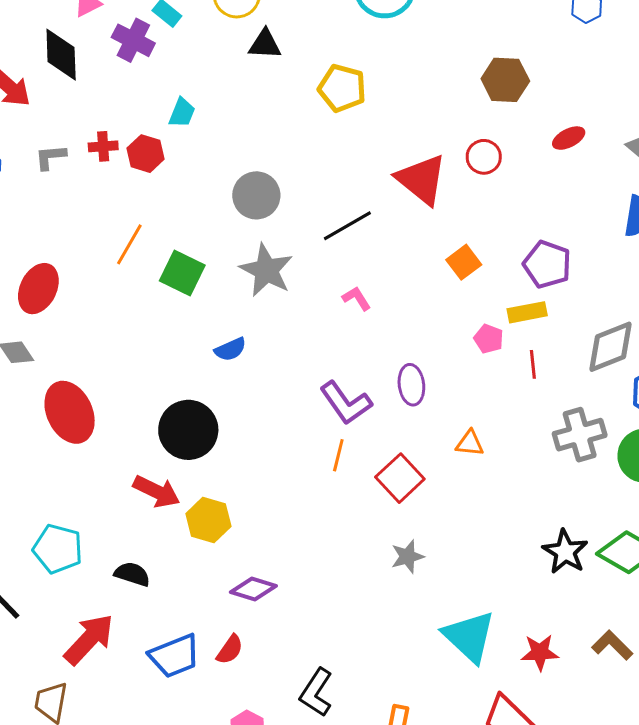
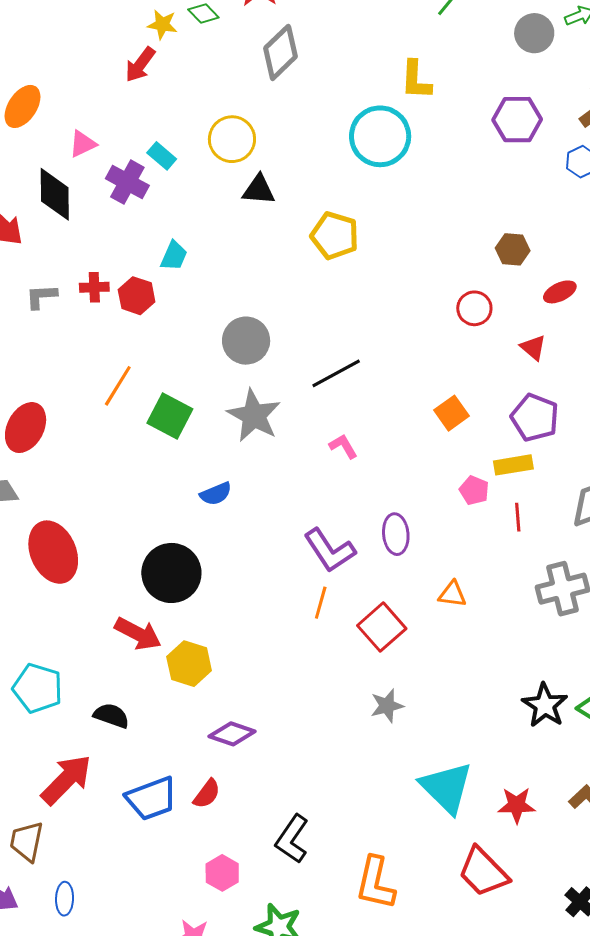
brown hexagon: (505, 80) -> (513, 249), moved, size x0.7
red triangle: (422, 179) -> (533, 348), moved, size x0.5

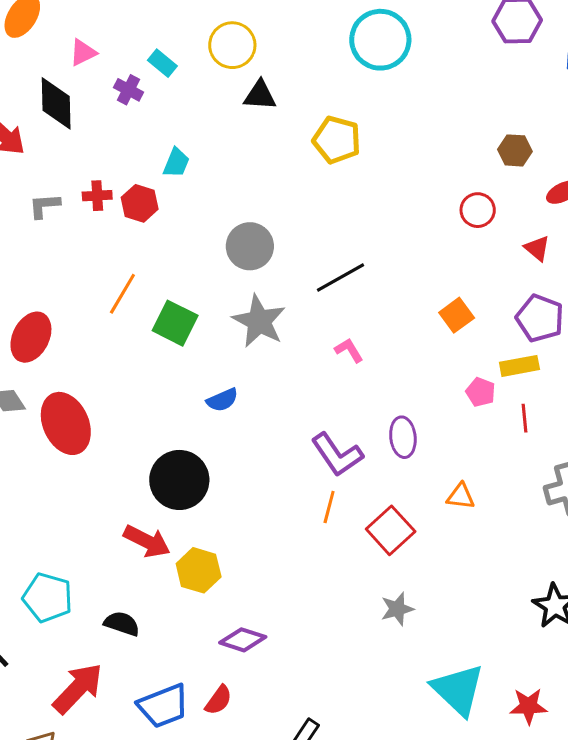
purple cross: (127, 182) -> (128, 90), size x0.7
red ellipse: (53, 552) -> (66, 423), moved

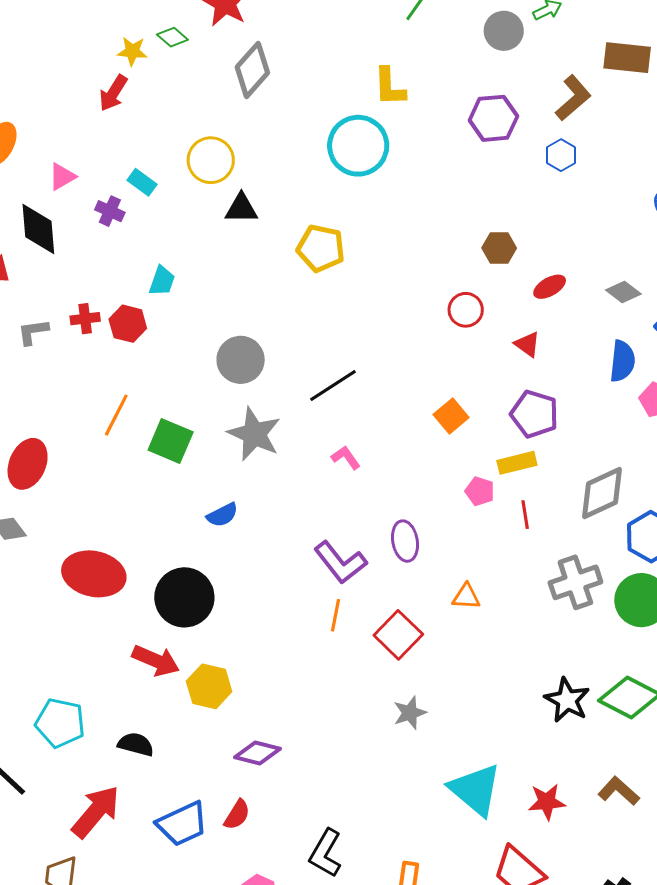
red ellipse: (66, 423) -> (94, 574), moved, turned -50

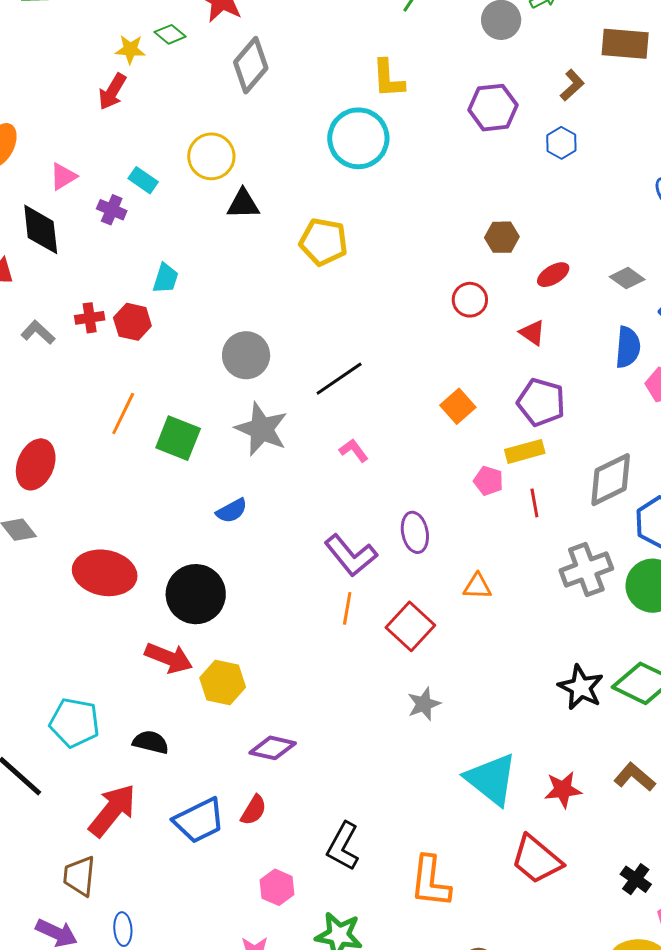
brown L-shape: (573, 98) -> (572, 85), size x0.7
gray L-shape: (33, 332) -> (38, 332), turned 52

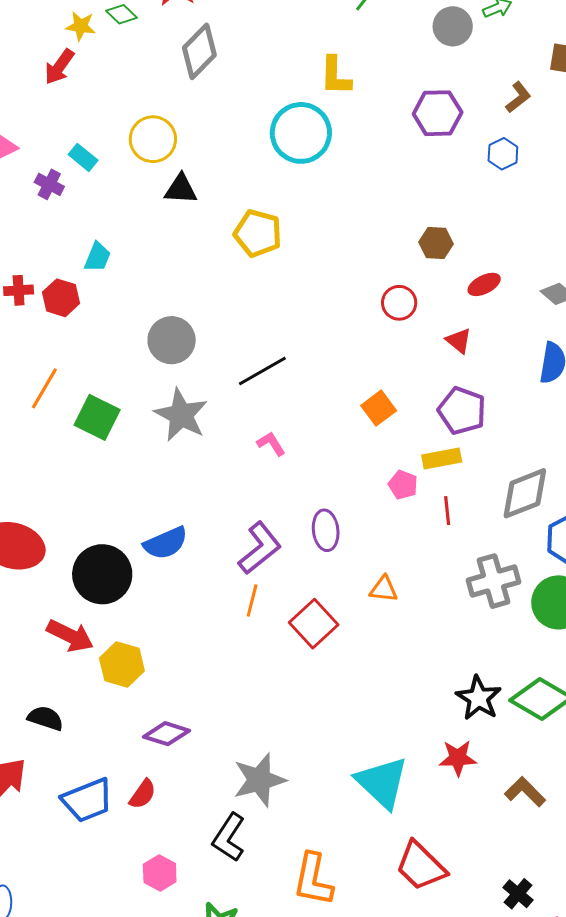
blue semicircle: (232, 511) -> (166, 543), moved, size x1.4
purple L-shape: (351, 555) -> (260, 548), turned -94
gray star: (424, 704) -> (259, 780), moved, size x1.6
red star: (563, 790) -> (458, 758), moved

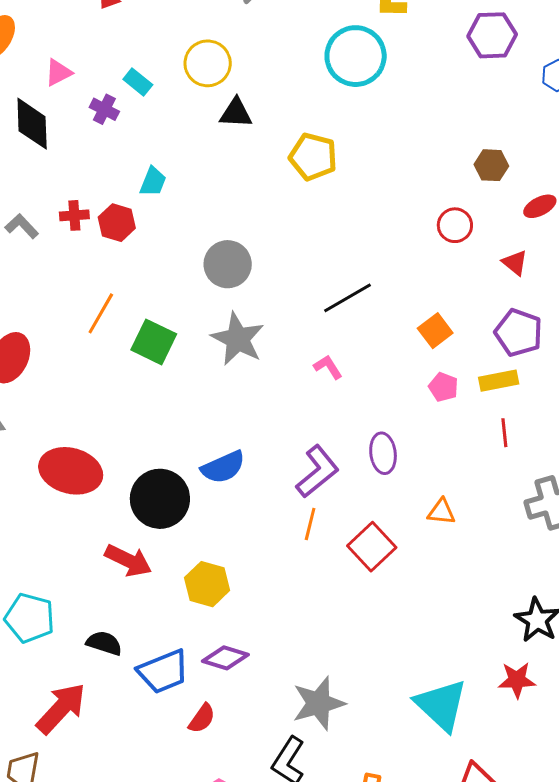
black line: (262, 371) -> (347, 298), moved
pink pentagon: (403, 485) -> (443, 387), moved
yellow hexagon: (122, 665) -> (207, 584), moved
blue trapezoid: (87, 800) -> (163, 671), moved

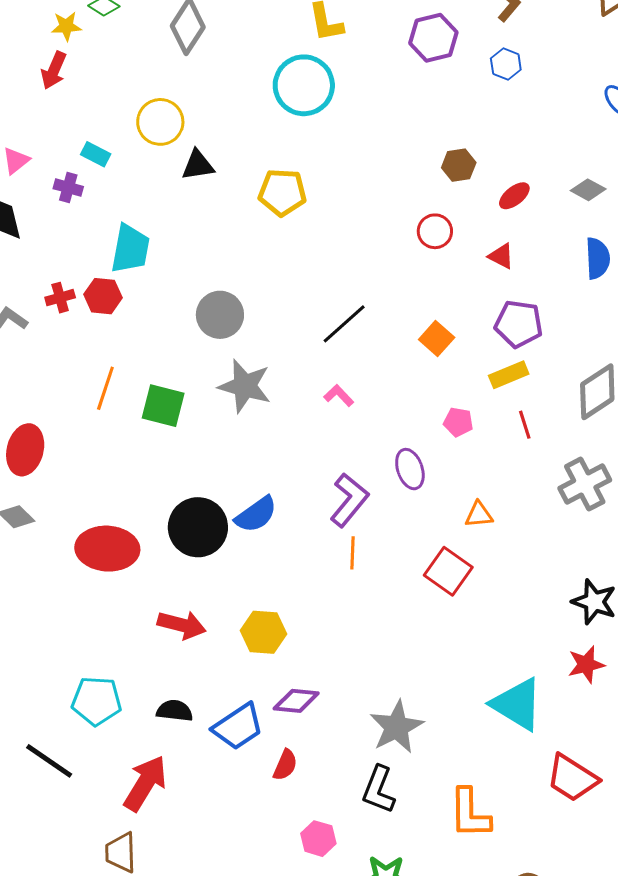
cyan trapezoid: (153, 182) -> (130, 249), size x1.6
pink pentagon: (443, 387) -> (458, 422), moved
black circle: (160, 499) -> (198, 527), moved
red square: (372, 547) -> (448, 571), moved

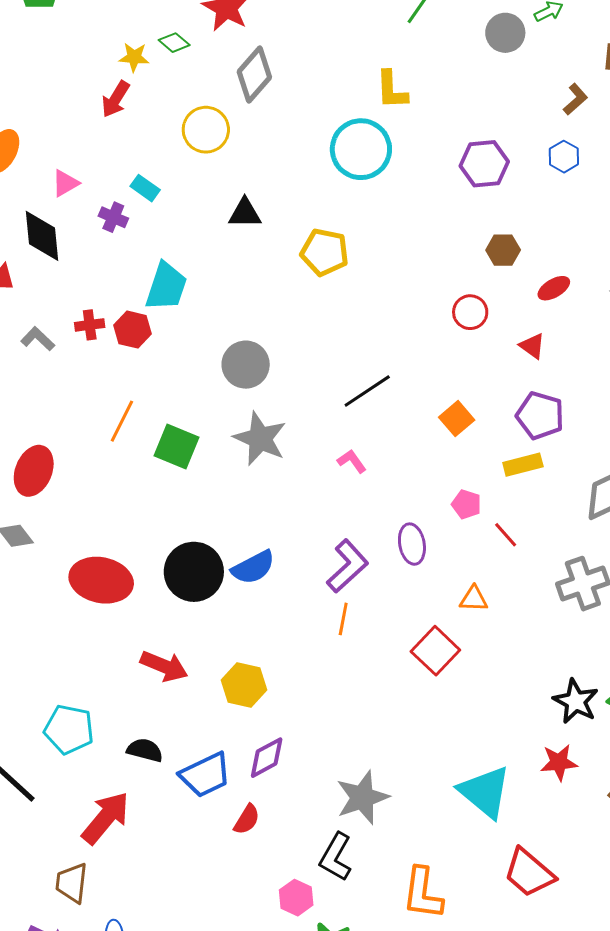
purple hexagon: (433, 38) -> (484, 164), moved
yellow circle: (160, 122) -> (206, 130), moved
red line: (525, 425) -> (506, 535), moved, turned -32
purple diamond: (296, 701) -> (267, 758), turned -42
pink hexagon: (318, 839) -> (296, 898), moved

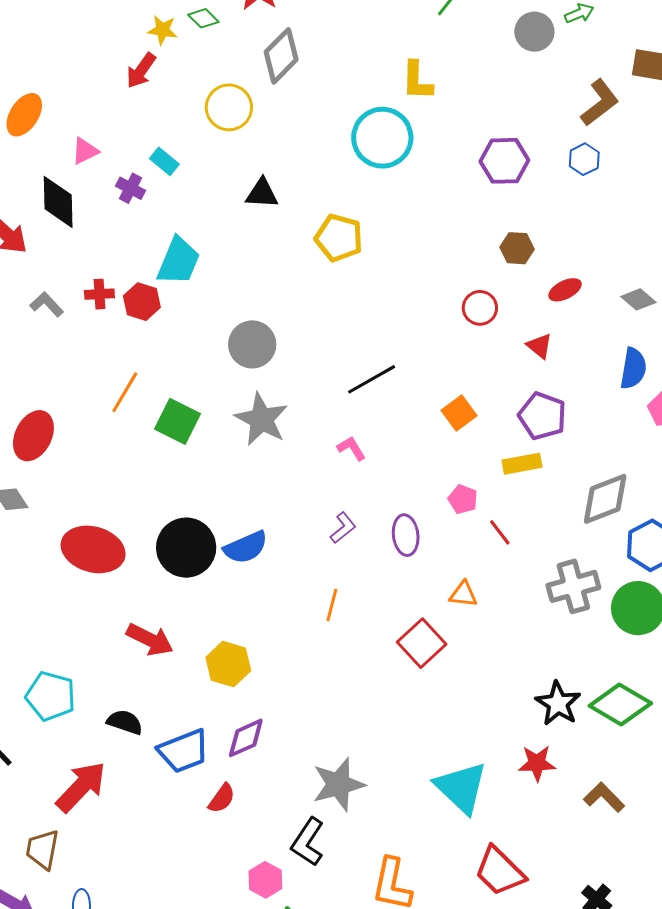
brown L-shape: (575, 99) -> (600, 103), size x1.5
purple L-shape: (347, 566) -> (343, 528), moved, size x0.6

